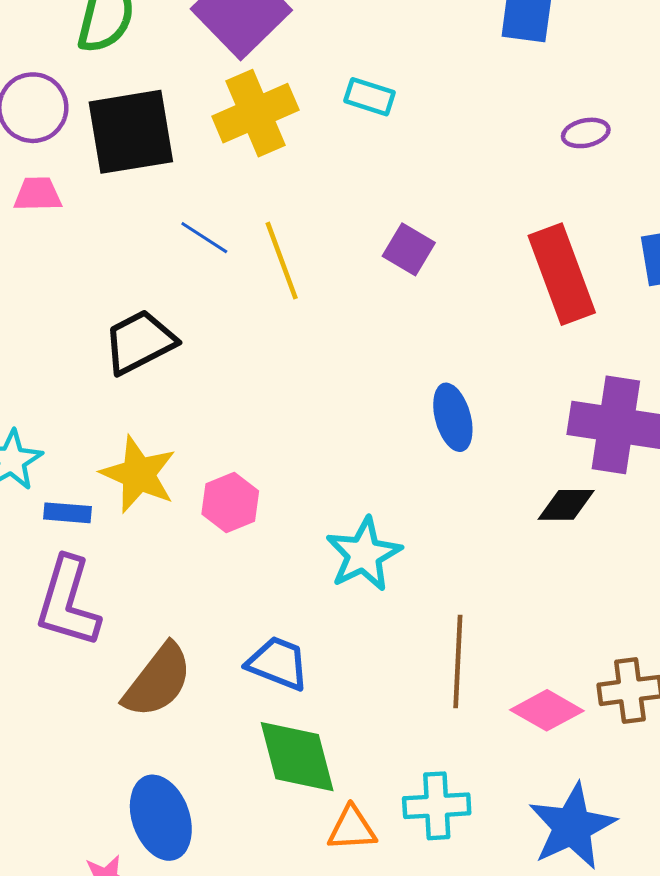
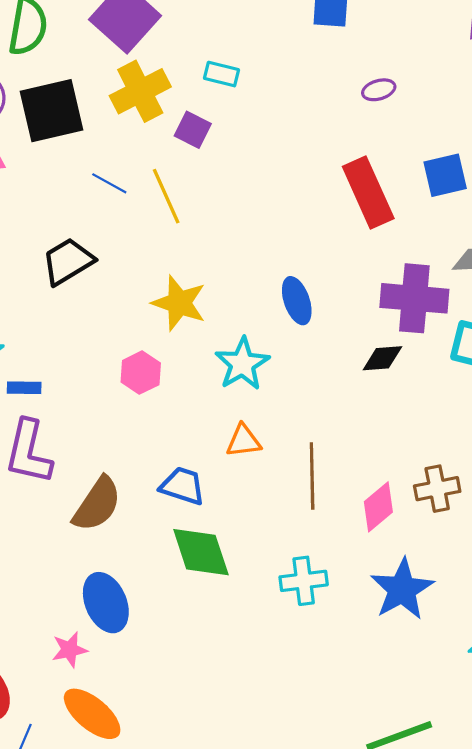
purple square: (409, 249) -> (193, 130), moved
yellow star: (138, 474) -> (179, 303), moved
cyan star: (364, 554) -> (242, 364), moved
pink diamond: (547, 710) -> (378, 507), turned -66
orange triangle: (352, 829) -> (244, 441), moved

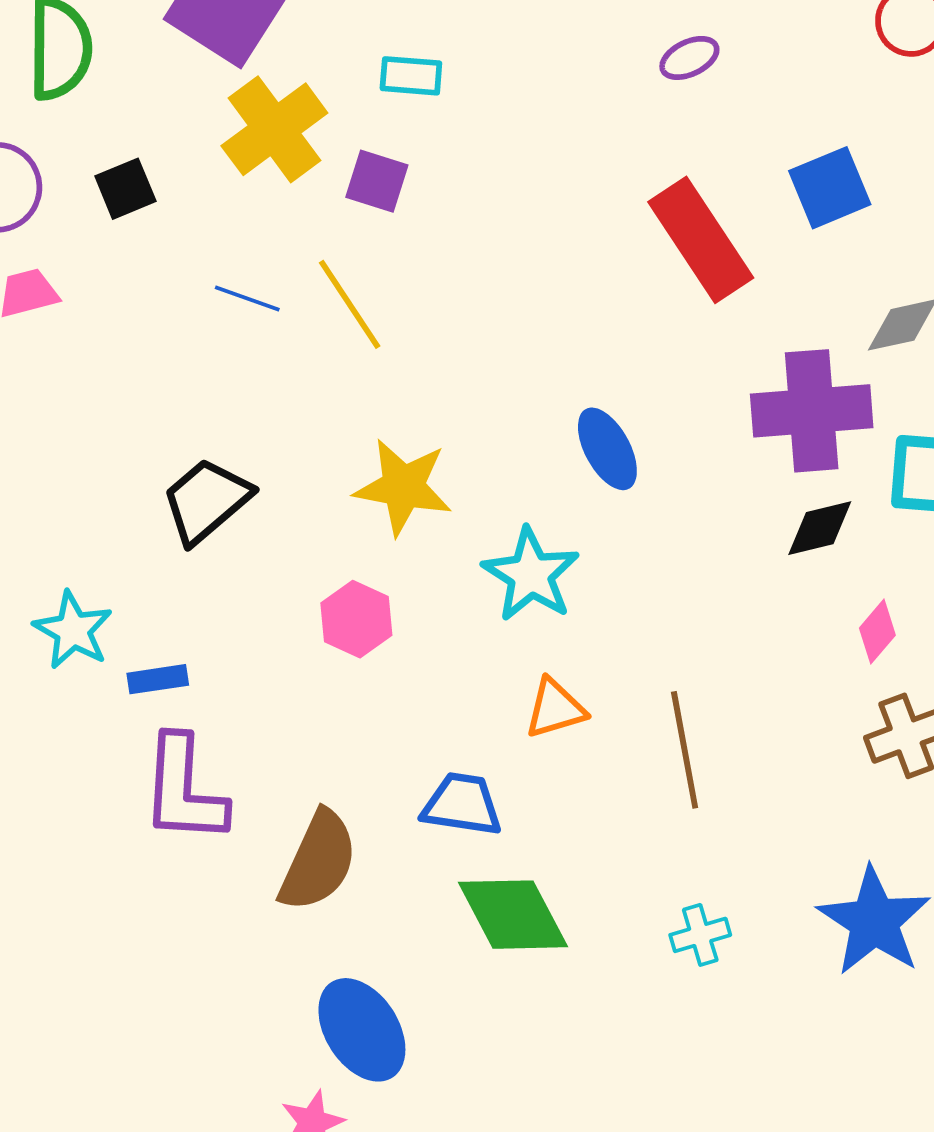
black square: (51, 111) -> (125, 189), size x0.5
black trapezoid: (68, 261) -> (206, 501), moved
black diamond: (382, 358) -> (820, 528), moved
pink diamond: (378, 507) -> (877, 632), moved, size x0.7
cyan cross: (304, 581) -> (700, 935), size x0.7

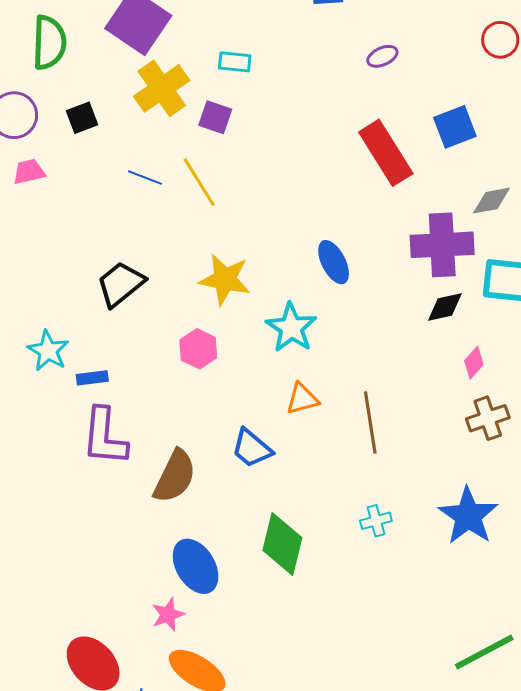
blue trapezoid: (462, 804) -> (252, 448), turned -150
green diamond: (513, 915) -> (282, 544), moved, turned 40

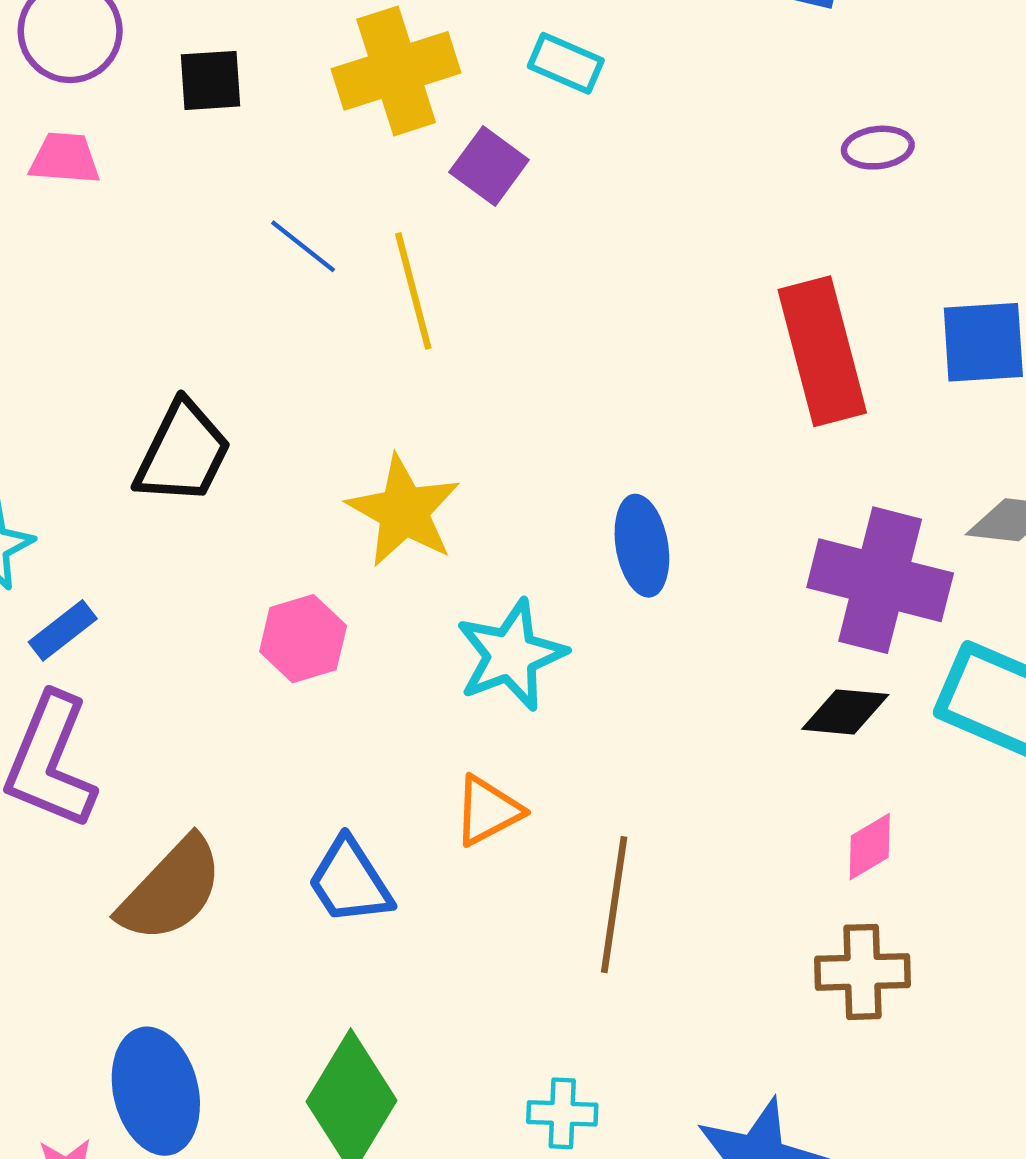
black trapezoid: (121, 284) -> (183, 453), turned 138
blue rectangle: (92, 378) -> (63, 630), turned -48
orange triangle: (302, 399) -> (488, 811), turned -30

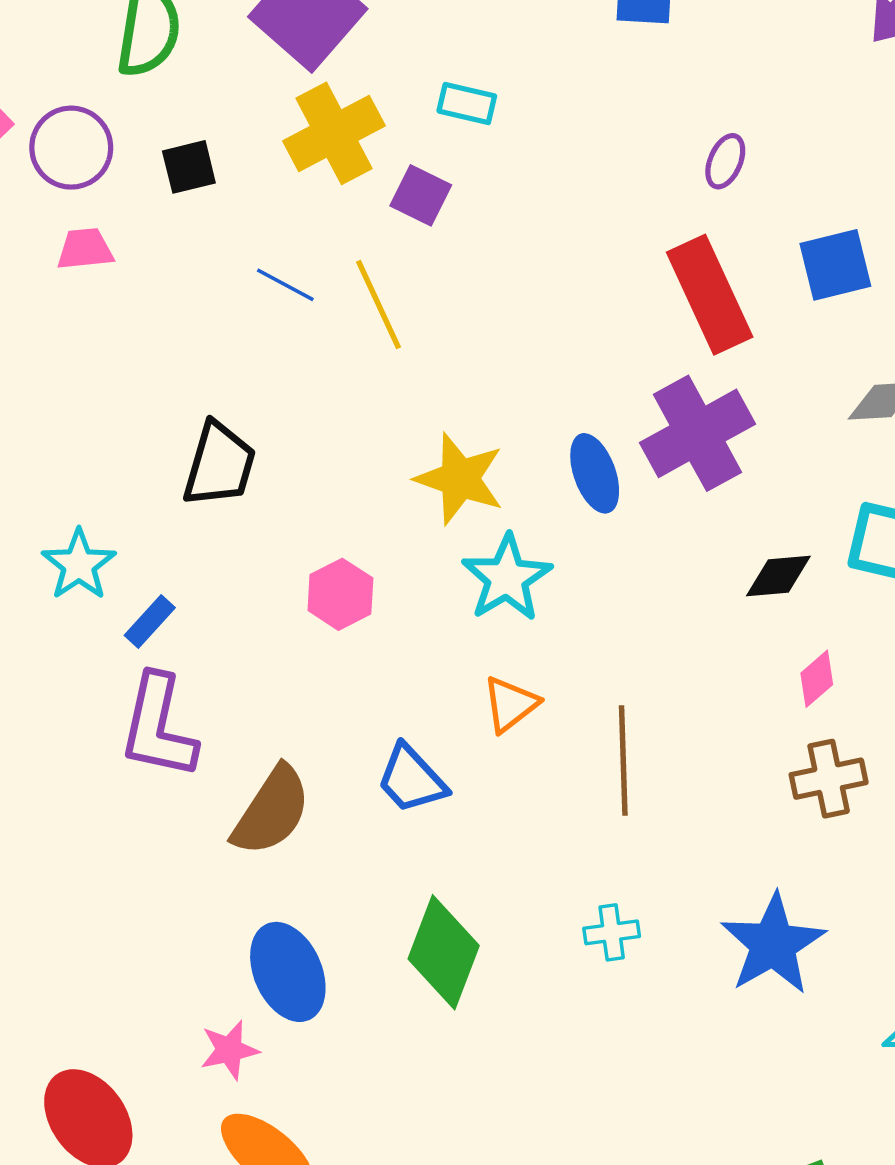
purple ellipse: (878, 148) -> (725, 161), moved, turned -50
yellow star: (404, 511) -> (460, 479), moved
purple cross: (880, 580) -> (698, 433), moved, turned -33

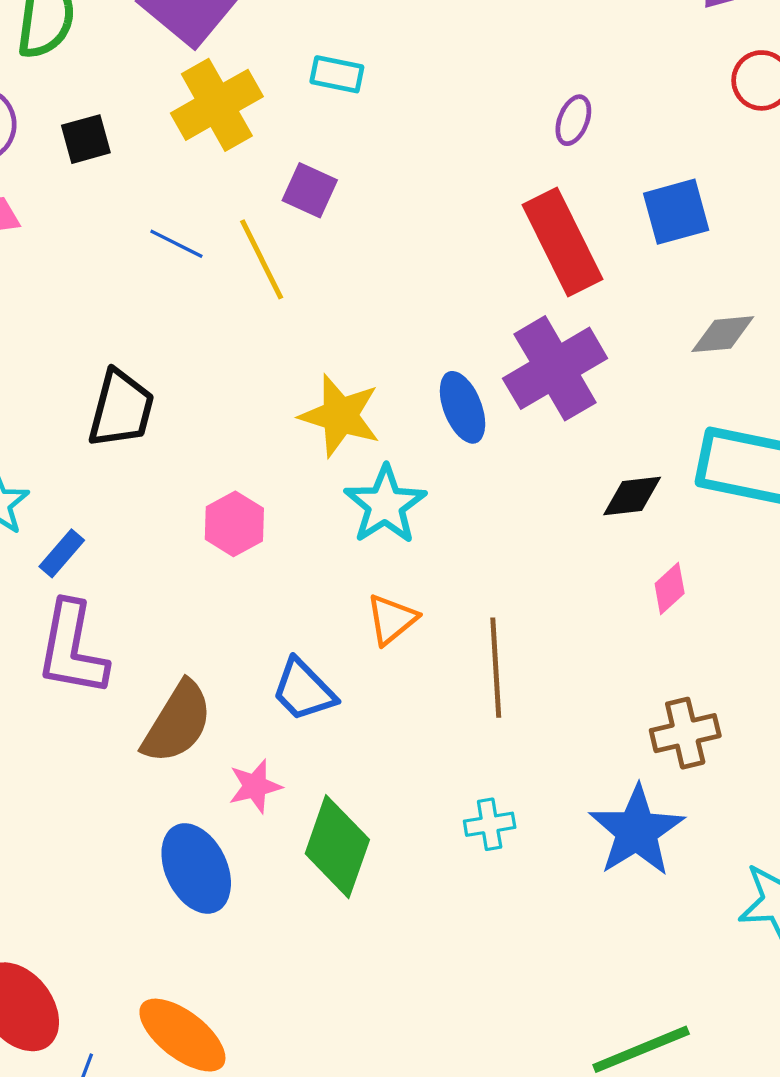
purple square: (421, 195) -> (310, 190), moved
brown cross: (829, 779) -> (685, 733), moved
pink star: (229, 1050) -> (255, 786), moved

